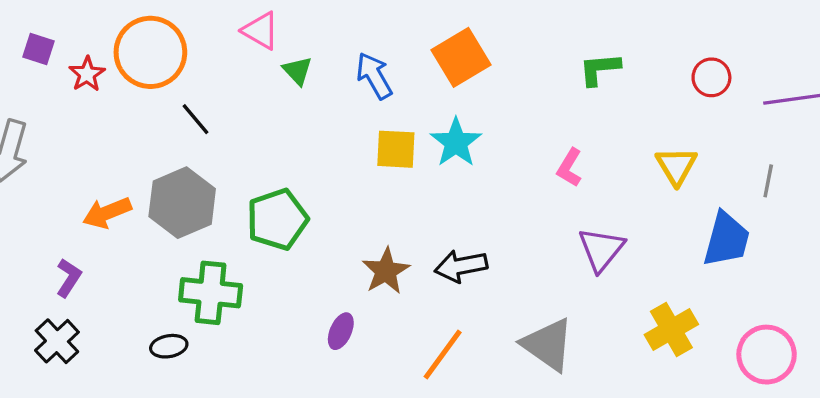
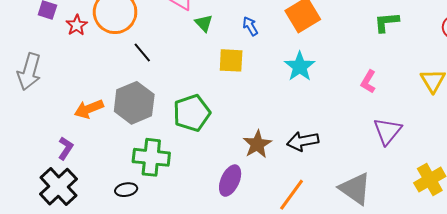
blue arrow: (374, 76) -> (250, 26), size x0.7
yellow square: (396, 149) -> (231, 60), moved
purple ellipse: (341, 331) -> (230, 181), size x1.4
black cross: (57, 341) -> (59, 187), size x1.4

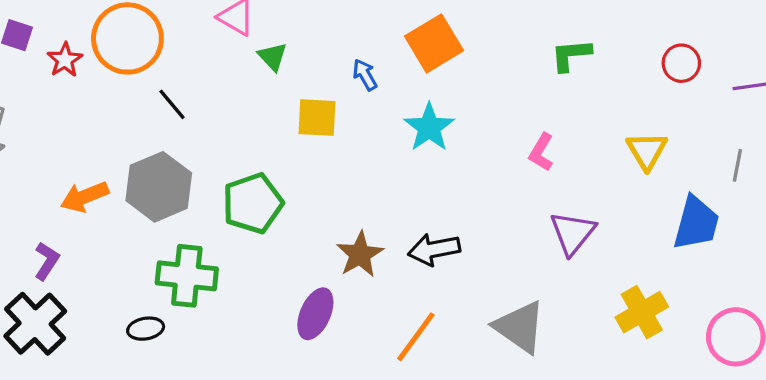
blue arrow: (250, 26) -> (365, 75), moved

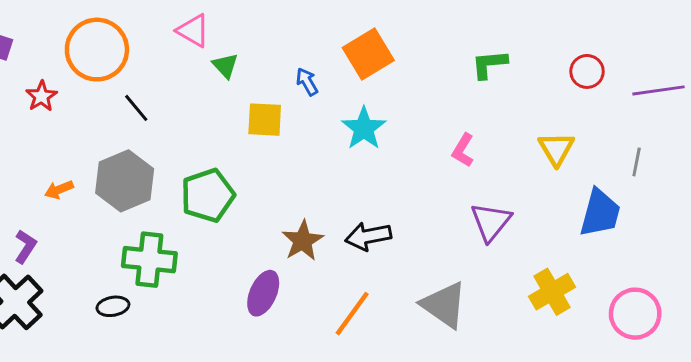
red star: (65, 60) -> (41, 96), moved
orange arrow: (85, 197) -> (59, 190), size x0.7

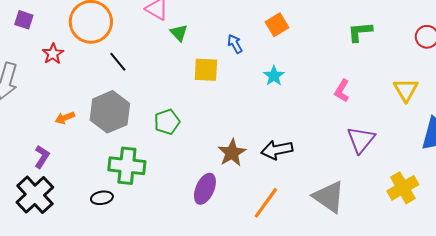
orange square: (368, 54) -> (277, 25), size x0.7
cyan star: (364, 128) -> (274, 76), size x0.7
green pentagon: (208, 195) -> (167, 122), size x0.7

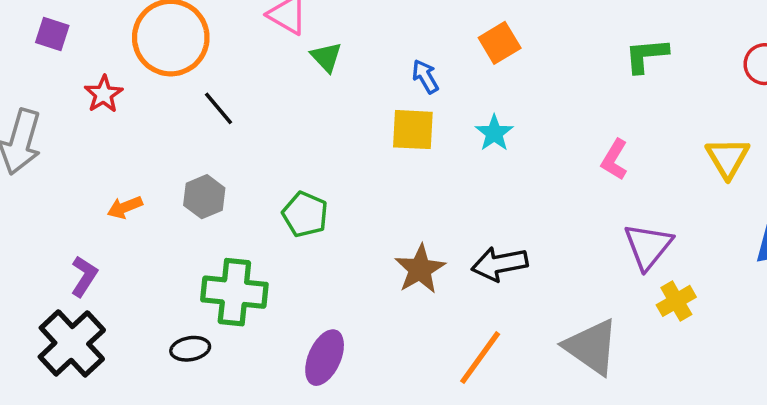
yellow square: (206, 70) -> (413, 130), moved
gray hexagon: (110, 112) -> (204, 197), size x0.6
green pentagon: (167, 122) -> (305, 214), turned -30
yellow cross: (403, 188) -> (676, 301), moved, size x0.7
purple ellipse: (205, 189) -> (325, 358), moved

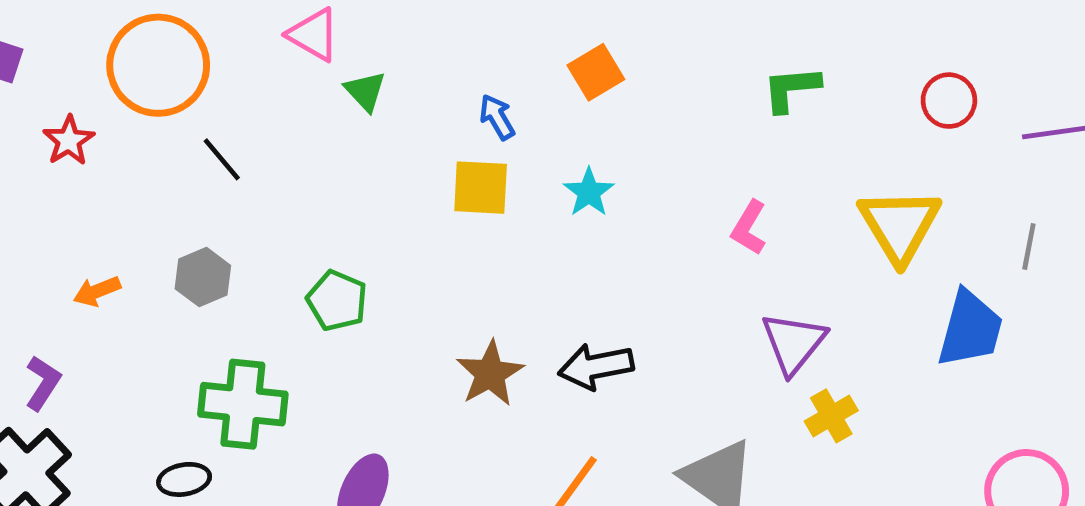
yellow triangle: (728, 158) -> (900, 225), size x1.4

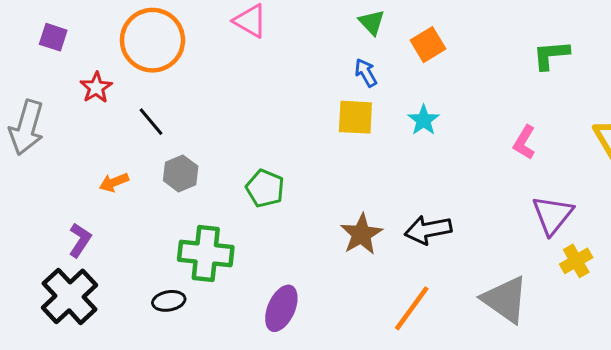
green triangle: (365, 91) -> (372, 22), moved
black line: (222, 159) -> (151, 122), moved

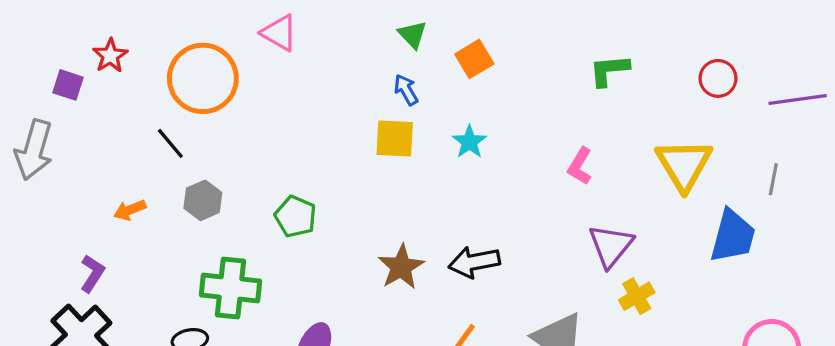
purple square: (53, 37) -> (68, 85), moved
orange circle: (152, 40) -> (203, 78), moved
red star: (96, 88) -> (110, 56), moved

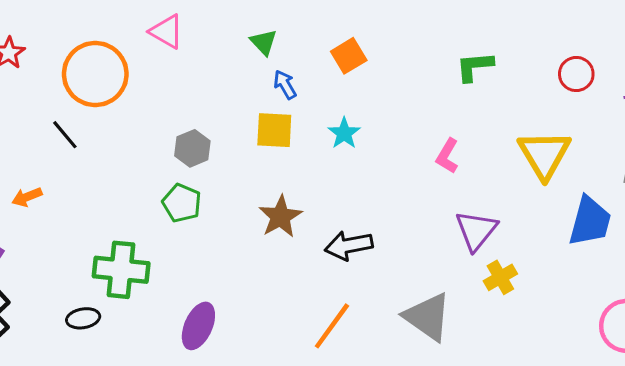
green triangle: (413, 35) -> (264, 42), moved
gray hexagon: (203, 200) -> (192, 148), moved
brown star: (401, 267) -> (280, 217), moved

